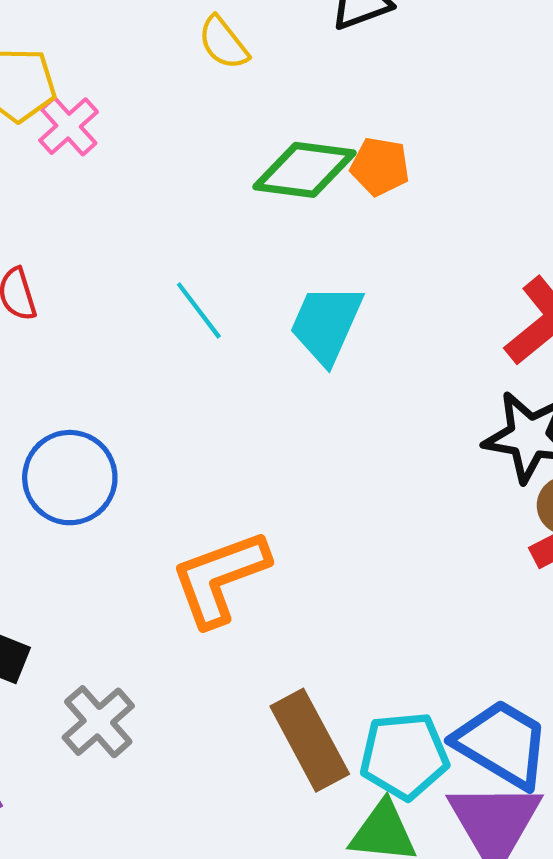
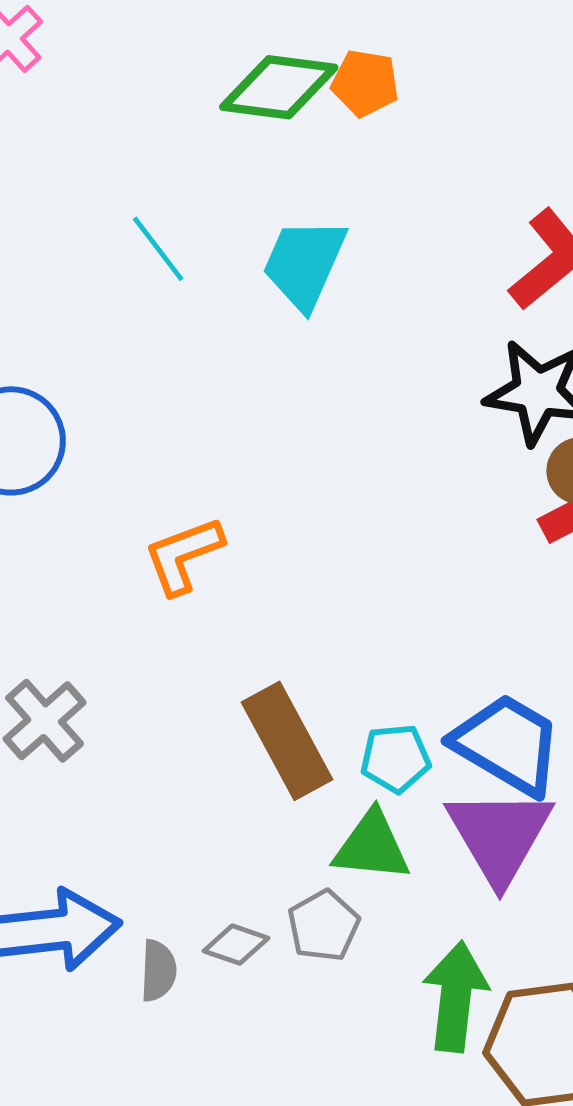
orange L-shape: (220, 578) -> (183, 555), size x0.7
cyan pentagon: (404, 756) -> (395, 758), size x0.7

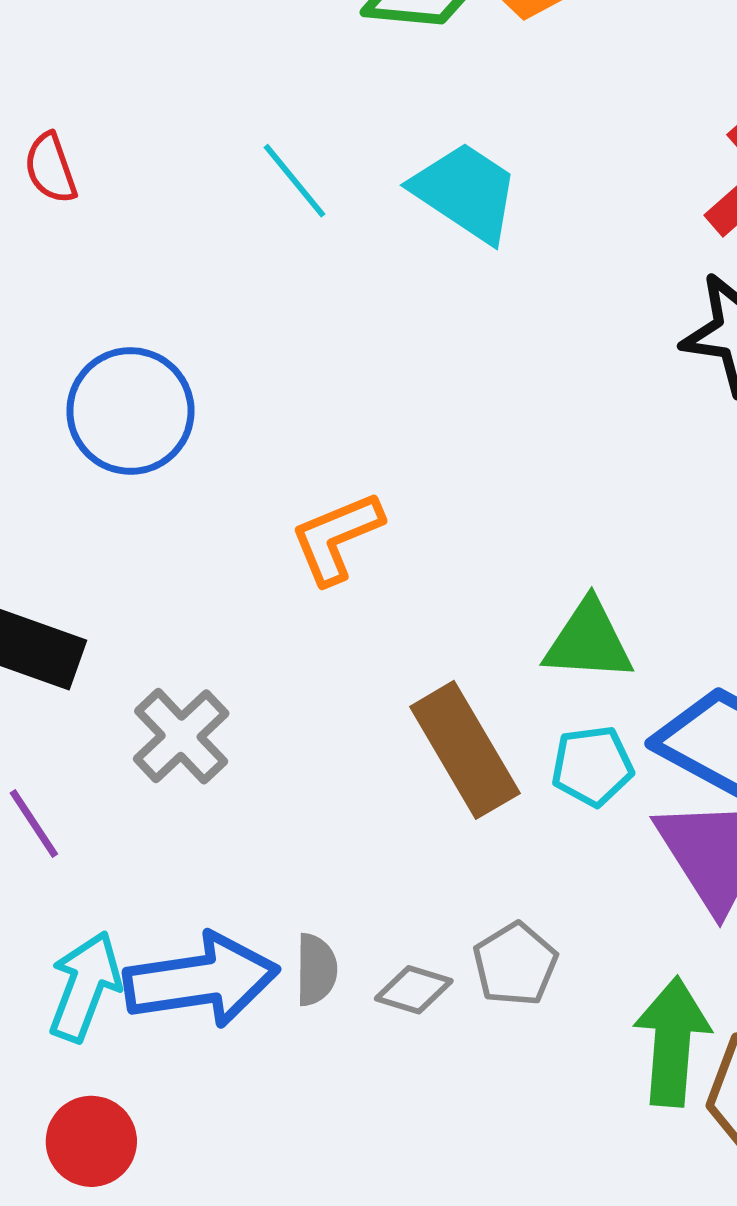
cyan trapezoid: (304, 264) -> (466, 192), turned 102
green triangle: (372, 846) -> (588, 641), moved
gray semicircle: (158, 971) -> (316, 970), moved

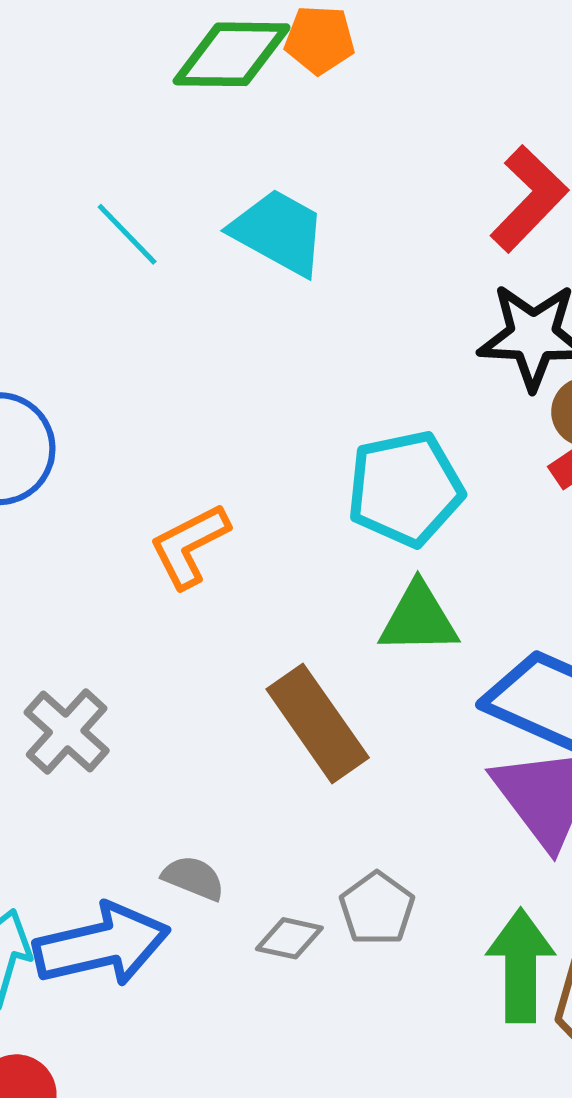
cyan pentagon: (592, 766) -> (405, 489), moved, size x1.6
gray semicircle: (316, 970) -> (193, 878), moved, turned -64

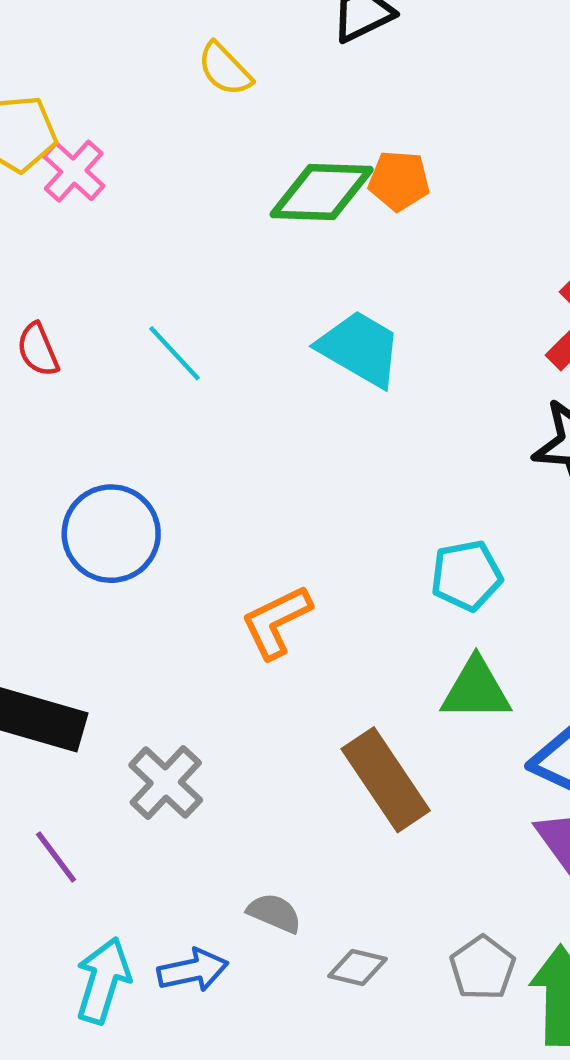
cyan line: (127, 234) -> (174, 353), moved
cyan pentagon: (405, 489) -> (466, 575), size x0.7
gray pentagon: (377, 909) -> (483, 968), moved
blue arrow: (102, 945) -> (193, 970), size x0.6

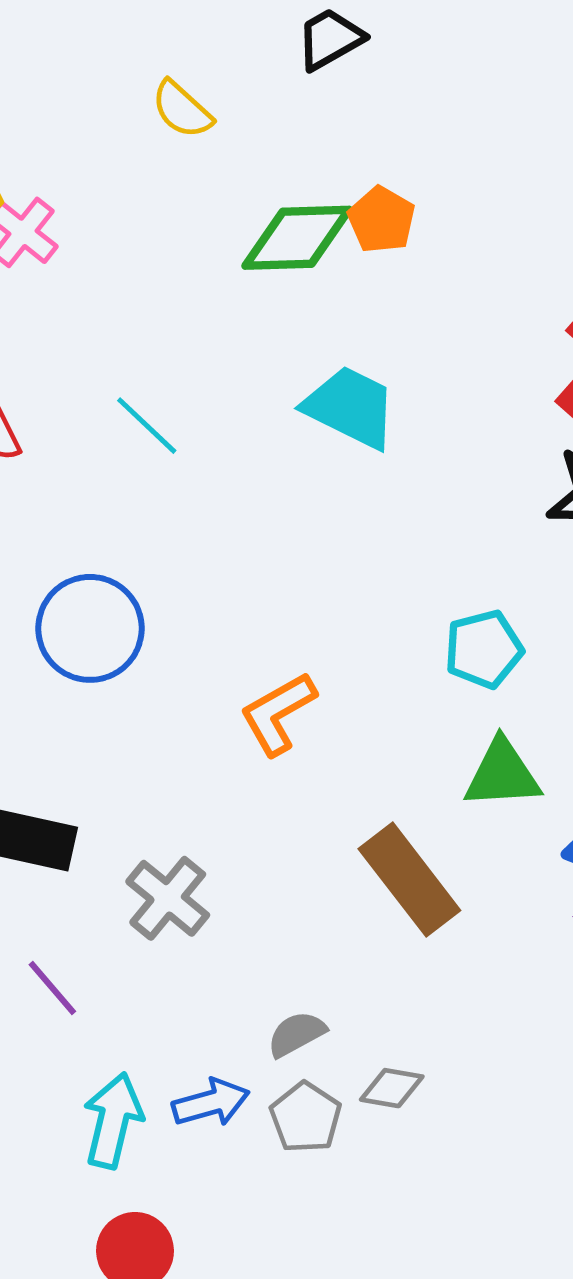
orange pentagon: (399, 181) -> (381, 220), turned 30
gray semicircle: (274, 913) -> (296, 1034), turned -48
gray pentagon: (483, 968) -> (306, 1117), moved

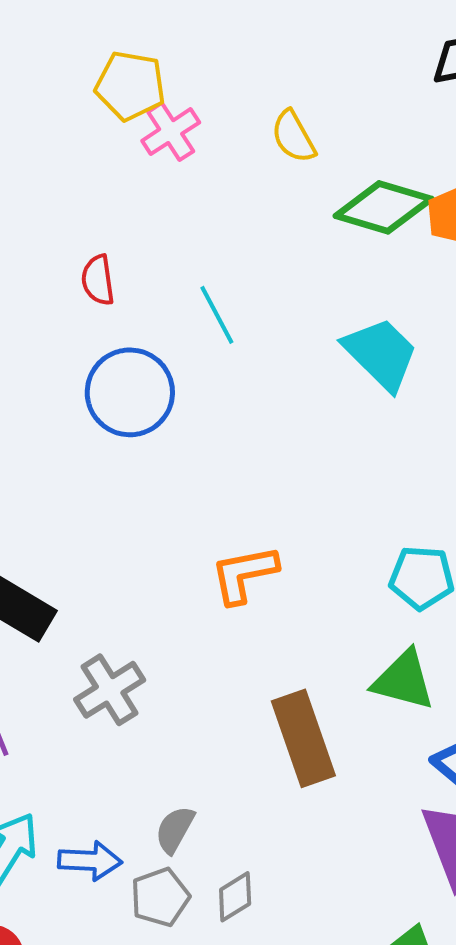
yellow semicircle: (182, 110) -> (293, 137), moved
blue circle: (90, 628) -> (130, 392), moved
gray semicircle: (296, 1034) -> (175, 830), turned -51
gray diamond: (392, 1088) -> (235, 897), turned -60

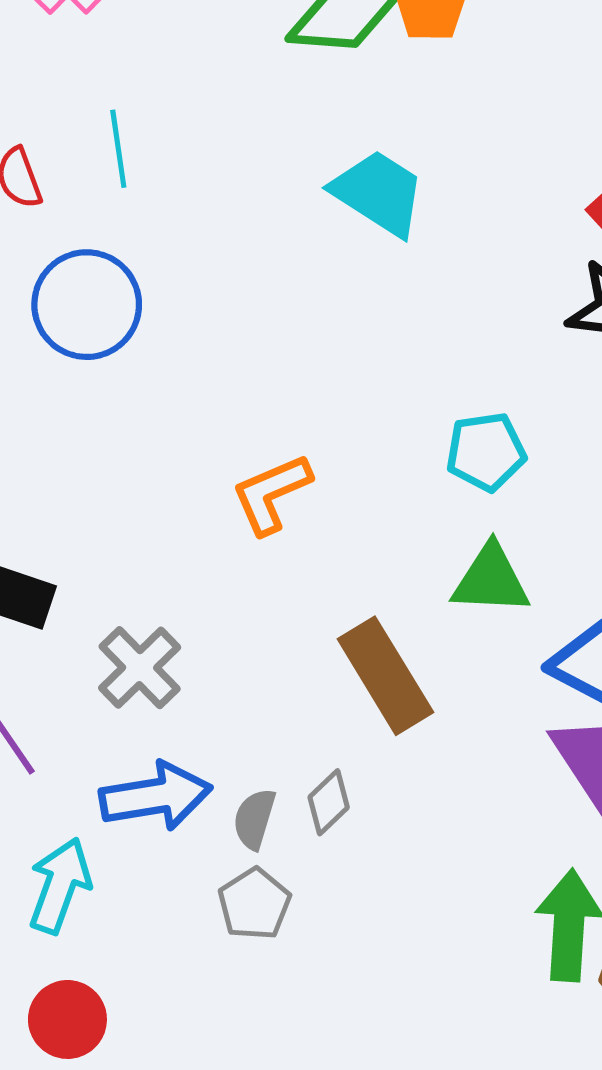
cyan line: (217, 315) -> (118, 149), moved, turned 32
blue arrow: (90, 861) -> (156, 796), moved, size x1.4
gray diamond: (235, 897) -> (329, 802), moved

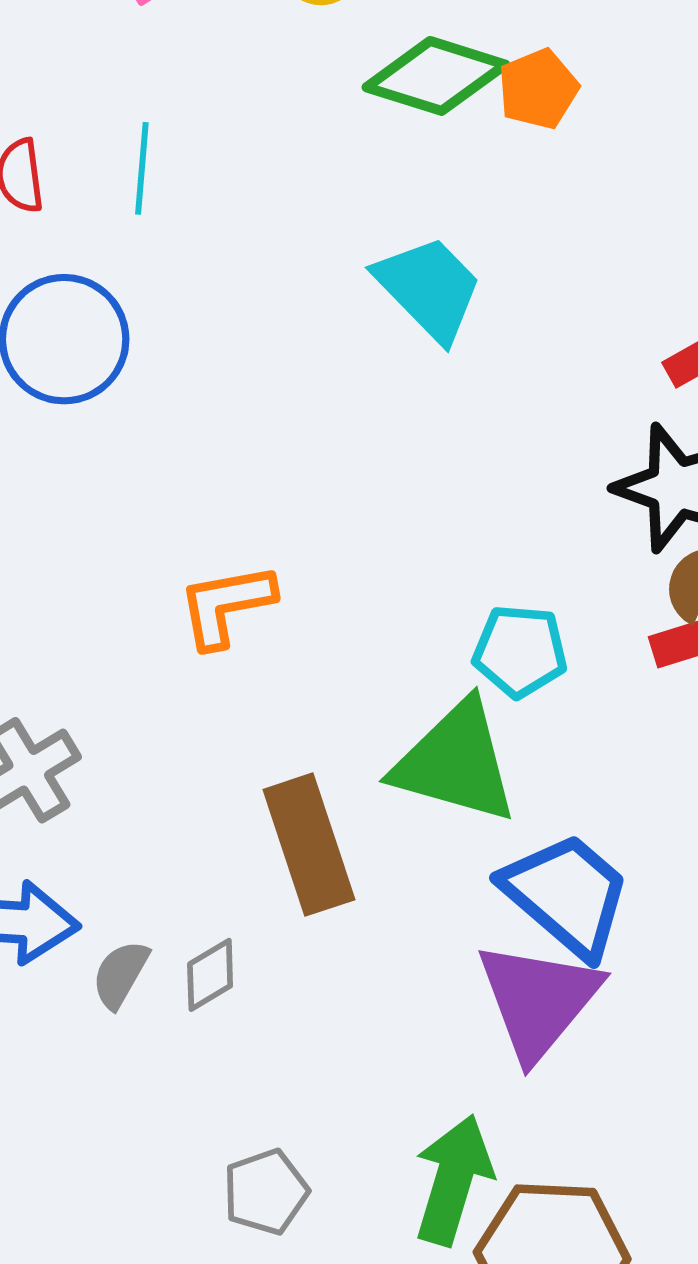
cyan pentagon: (486, 452) -> (520, 651), moved
green triangle: (491, 580) -> (455, 762), size x1.4
gray pentagon: (254, 904) -> (266, 1192), moved

